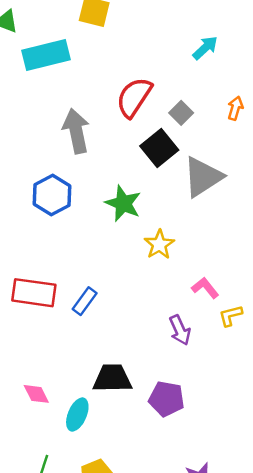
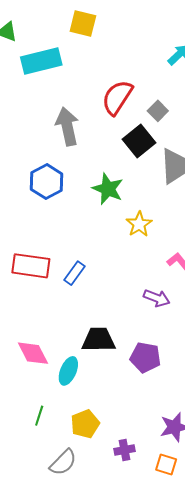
purple arrow: (180, 330) -> (157, 298), turned -45
pink diamond: (36, 394) -> (33, 353), size x1.4

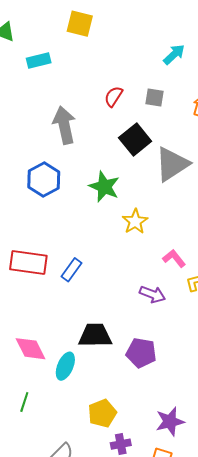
cyan rectangle: (41, 61) -> (39, 61), size x0.6
red semicircle: (117, 97) -> (114, 96), size x0.6
gray square: (158, 111) -> (155, 97), moved, turned -36
green line: (39, 416) -> (24, 402), moved
yellow pentagon: (85, 424) -> (102, 413), moved

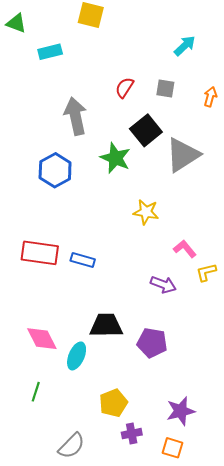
green star: (104, 187) -> (115, 158), moved
yellow star: (135, 222) -> (146, 212), turned -30
blue rectangle: (71, 270) -> (83, 260), turned 70

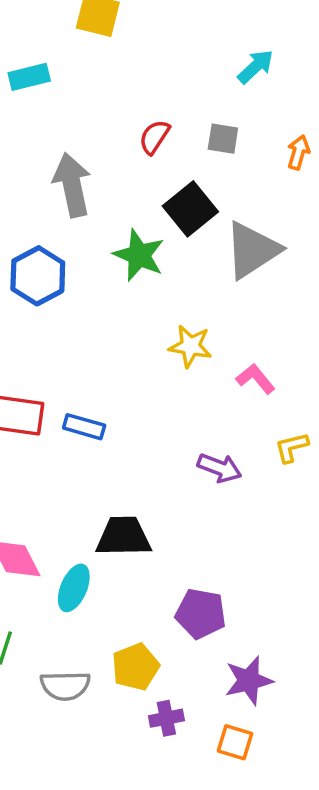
pink L-shape: (185, 249) -> (256, 379), moved
purple pentagon: (152, 343) -> (201, 614), moved
gray semicircle: (71, 446) -> (65, 686), moved, turned 44

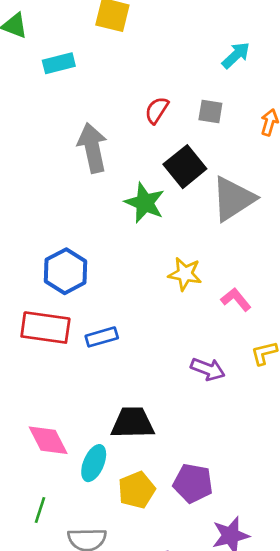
blue hexagon: (38, 276) -> (66, 271), moved
blue rectangle: (84, 427) -> (102, 337), turned -32
yellow pentagon: (136, 667) -> (137, 490), moved

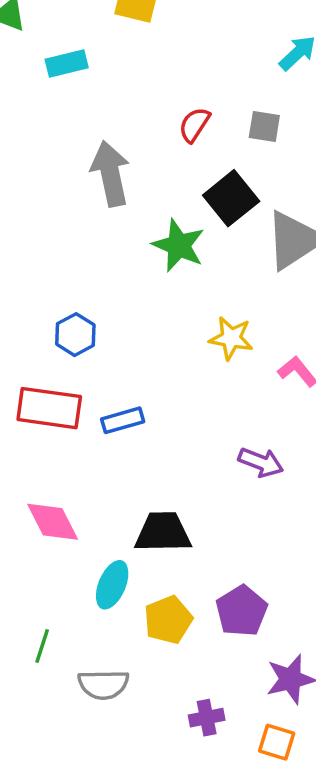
blue hexagon: (66, 271) -> (75, 335), size x0.7
pink diamond: (48, 440) -> (53, 522), moved
purple pentagon: (193, 483) -> (242, 611), turned 30

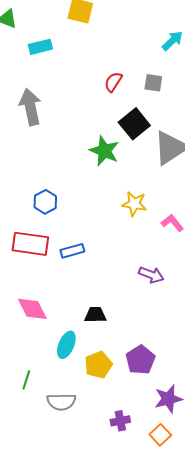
gray arrow: (110, 174) -> (30, 107), moved
black trapezoid: (163, 532) -> (95, 315), size x0.7
orange square: (277, 742) -> (160, 435), turned 30

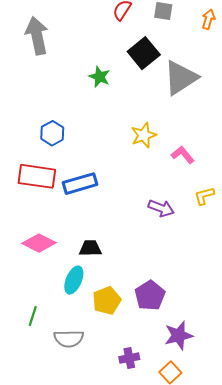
green star: (104, 151) -> (100, 77), moved, size x0.7
yellow star: (134, 204) -> (144, 135), turned -30
blue rectangle: (72, 251) -> (80, 184), size x1.4
pink diamond: (32, 309) -> (39, 243), turned -36
black trapezoid: (95, 315) -> (90, 248), moved

